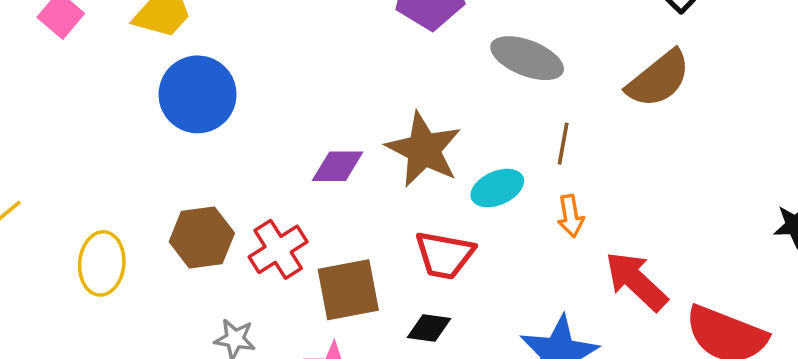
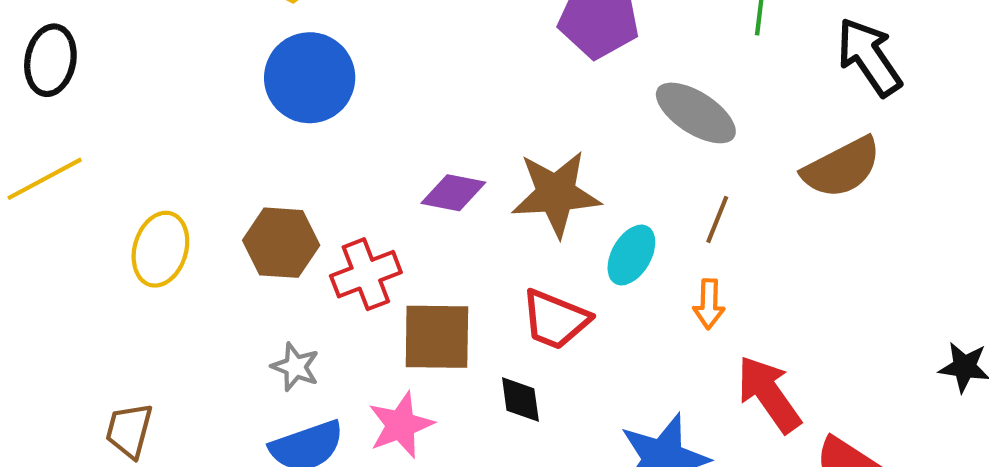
brown star: (424, 150) -> (556, 194), turned 30
cyan ellipse: (497, 188) -> (631, 255), turned -48
black diamond: (429, 328) -> (520, 399), turned 63

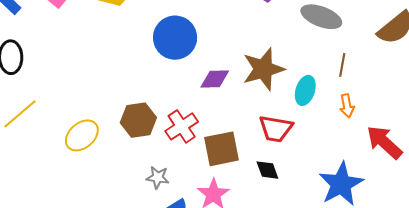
blue circle: (310, 78) -> (175, 38), moved
yellow ellipse: (160, 249) -> (82, 135), turned 44

